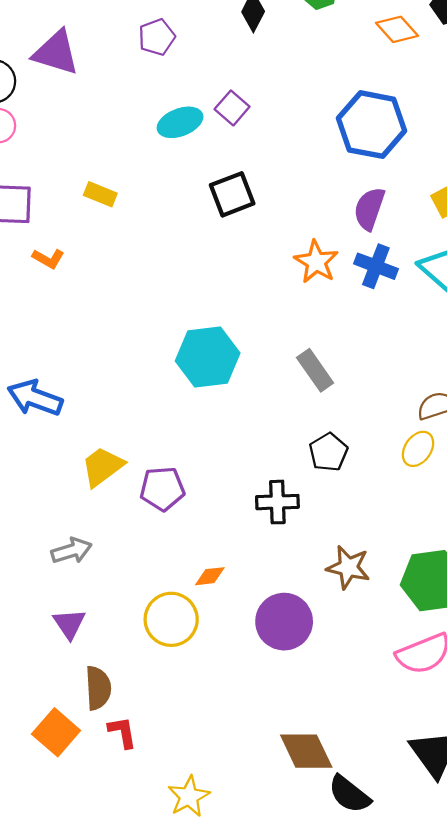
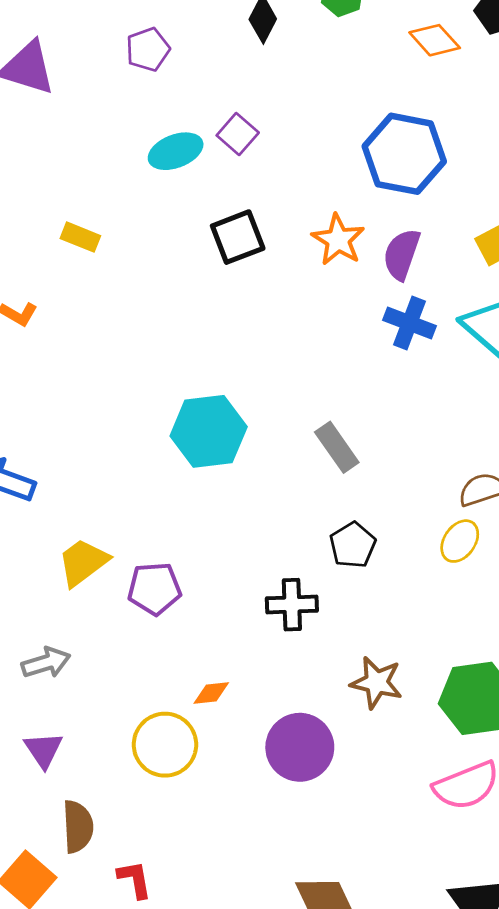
orange star: (316, 262) -> (338, 240), moved
red L-shape: (122, 732) -> (135, 879), moved

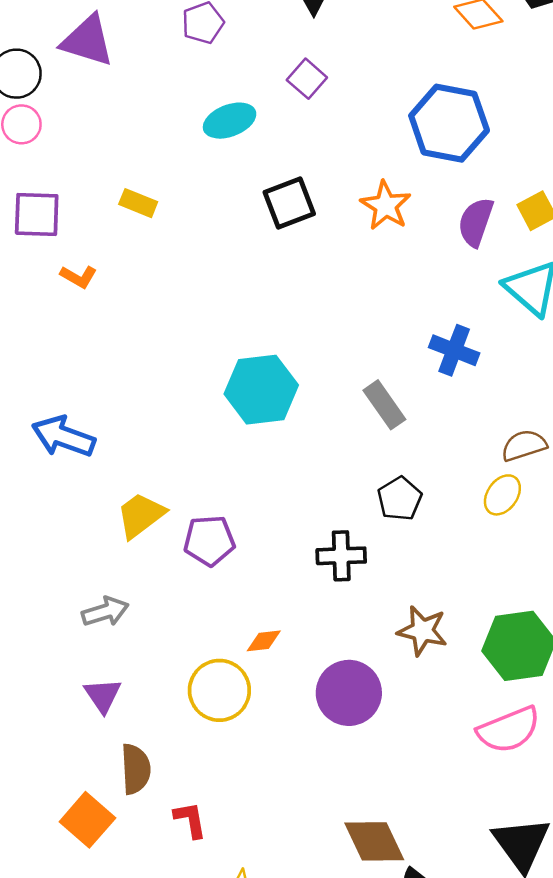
purple square: (238, 134) -> (307, 79), moved
purple semicircle: (402, 254) -> (476, 222), moved
blue cross: (410, 323) -> (454, 350), moved

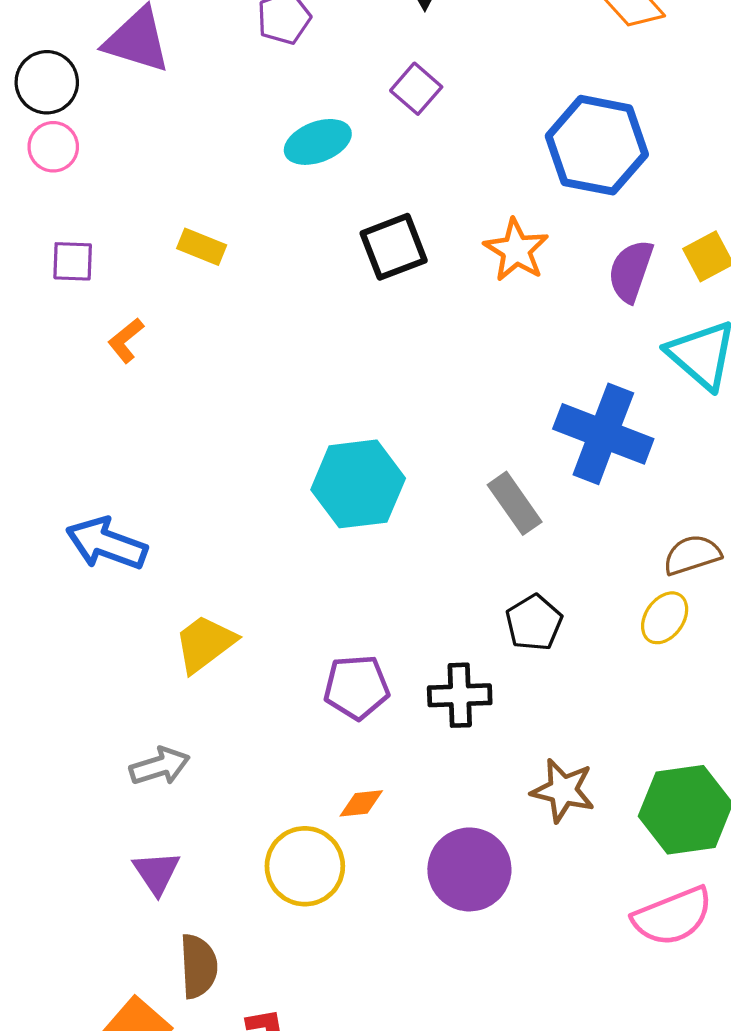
purple square: (37, 214) -> (73, 261), size x0.7
orange L-shape: (79, 277) -> (126, 340), turned 111
blue cross: (454, 350) -> (603, 434), size x1.5
purple pentagon: (209, 541) -> (356, 687), moved

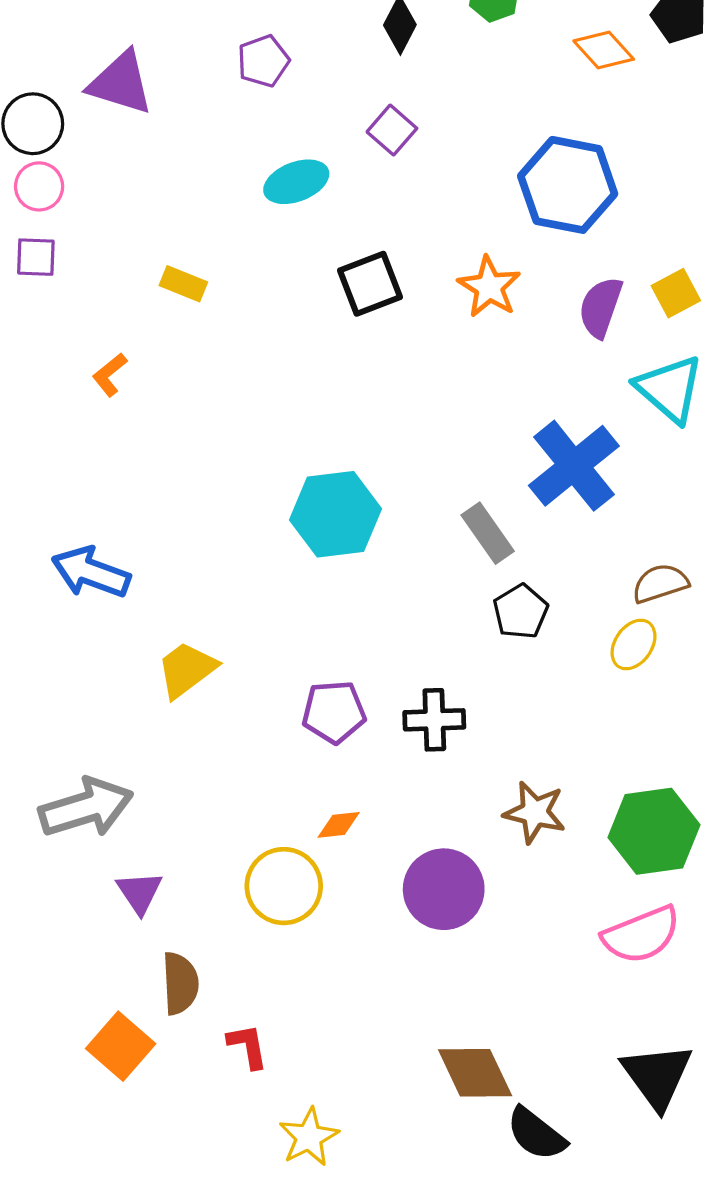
purple square: (73, 261) -> (36, 257), moved
blue cross: (603, 434) -> (574, 466), turned 30
black pentagon: (534, 623) -> (521, 612), moved
gray arrow: (160, 766) -> (86, 808), moved, size x1.6

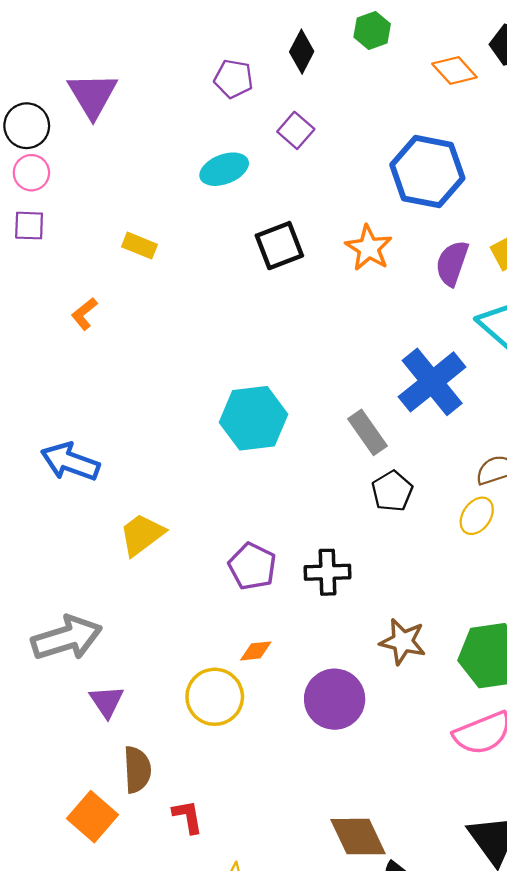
purple pentagon: (263, 61) -> (234, 79), moved, turned 30
purple triangle: (121, 83) -> (93, 95), turned 42
purple pentagon: (334, 712) -> (252, 566), turned 30

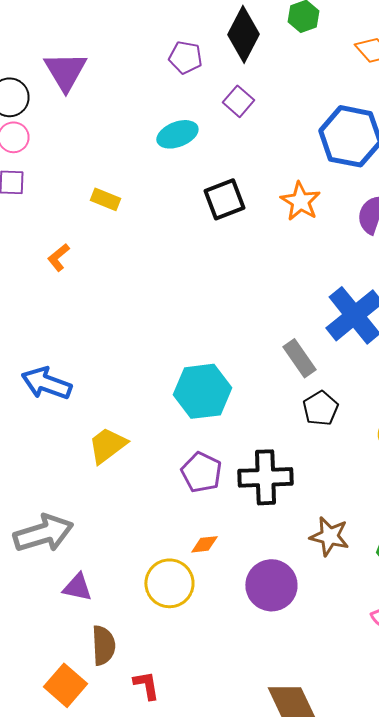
black diamond: (302, 52) -> (243, 34), size x1.5
cyan hexagon: (253, 418) -> (202, 391), moved
black cross: (328, 572) -> (265, 477), size x1.4
purple triangle: (107, 701) -> (77, 587), turned -44

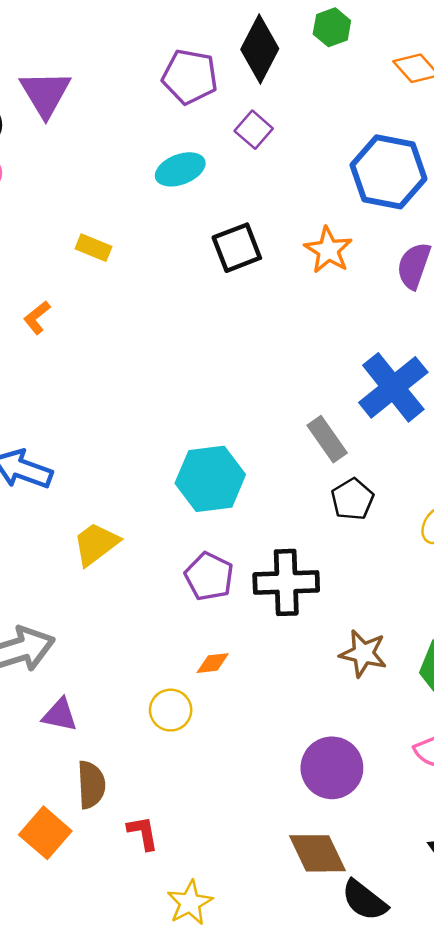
purple pentagon: (185, 57) -> (190, 77), size x1.4
yellow circle: (169, 583) -> (171, 710), size x0.7
purple circle: (271, 585) -> (332, 768), moved

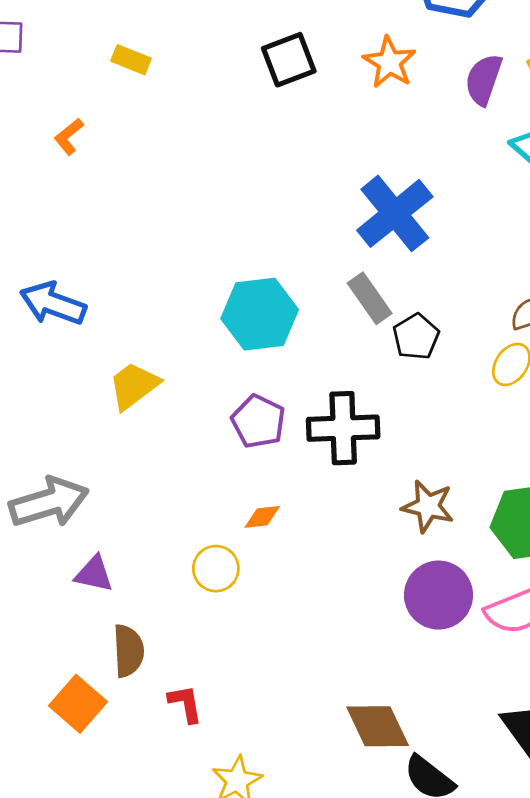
blue cross: (393, 387) -> (395, 213), moved
gray rectangle: (327, 439) -> (370, 298), moved
purple circle: (332, 768) -> (439, 595), moved

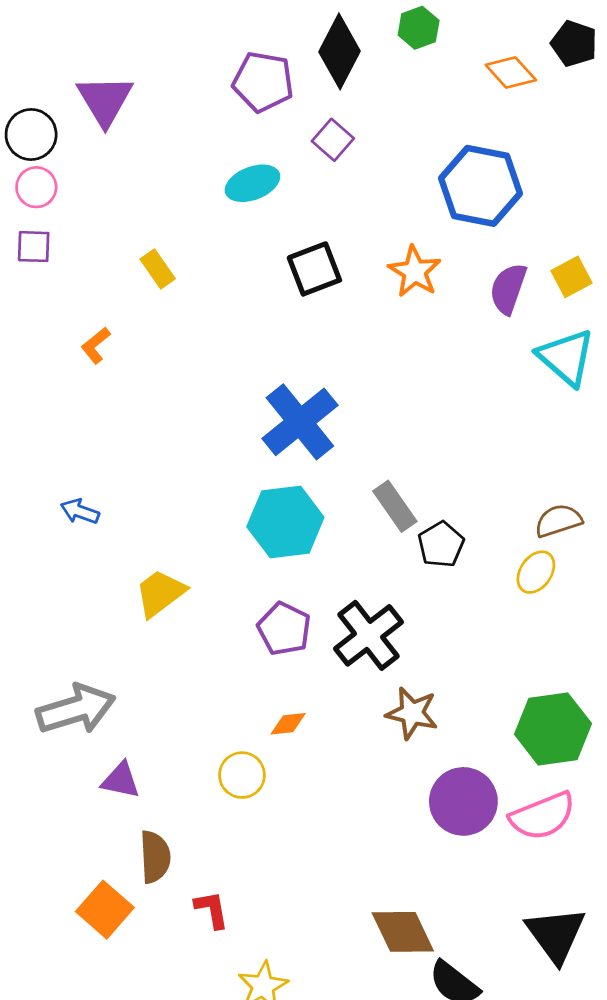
yellow rectangle: (131, 60) -> (158, 269), turned 33
blue cross: (395, 213) -> (300, 422), moved
blue arrow: (53, 304) -> (80, 511), size x0.6
black cross: (343, 428) -> (368, 635), turned -36
brown star: (428, 506) -> (412, 713), moved

